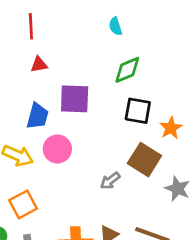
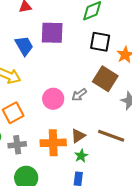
blue trapezoid: (38, 116) -> (24, 46), turned -45
pink circle: (57, 149) -> (53, 99), moved

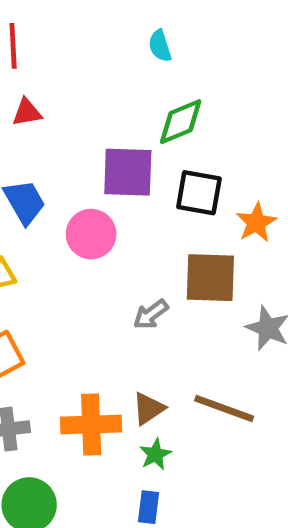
purple square: (52, 33) -> (128, 172), moved
brown square: (105, 79) -> (210, 278), turned -30
pink circle: (53, 99) -> (91, 234), moved

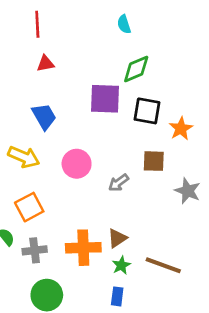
pink circle: (91, 234) -> (77, 164), moved
brown square: (210, 278) -> (154, 161), size x0.7
brown line: (224, 408) -> (163, 265), moved

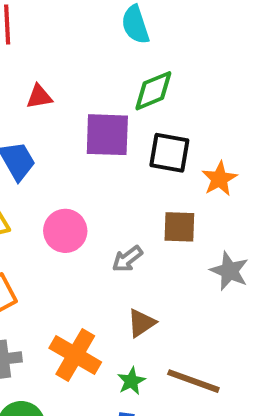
cyan semicircle: (124, 24) -> (135, 25), size x1.4
red triangle: (45, 64) -> (39, 97), moved
brown triangle: (117, 238) -> (141, 323), moved
orange cross: (83, 248) -> (75, 355), turned 32

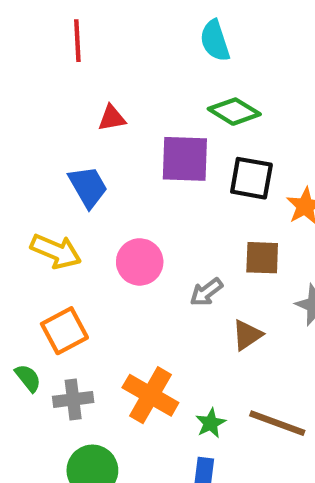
green diamond: (153, 91) -> (234, 112), turned 54
brown triangle: (141, 323) -> (247, 335), moved

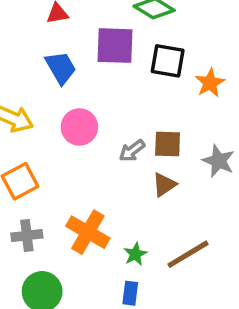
blue trapezoid: (88, 187) -> (61, 68), moved
brown square: (262, 258) -> (168, 144), moved
brown line: (277, 423) -> (188, 254), turned -51

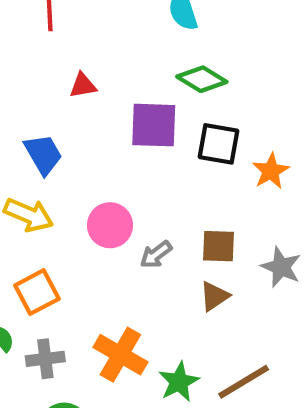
blue trapezoid: (61, 68) -> (43, 154), moved
gray arrow: (132, 151) -> (156, 254), moved
green star: (135, 254) -> (179, 382), size x1.4

